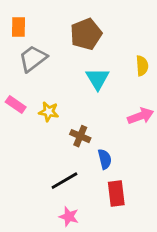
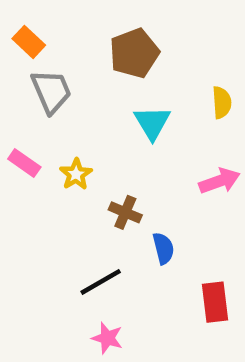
orange rectangle: (19, 27) -> (29, 42), turned -48
gray trapezoid: (33, 59) -> (51, 91), turned 104
yellow star: (49, 112) -> (76, 174), turned 30
red rectangle: (116, 194) -> (215, 302), moved

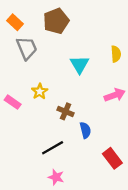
brown pentagon: (134, 53) -> (56, 21), moved
pink rectangle: (24, 163) -> (13, 102), moved
red rectangle: (215, 302) -> (112, 158), turned -30

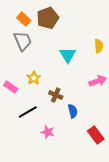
orange rectangle: (15, 22) -> (24, 19), moved
black line: (53, 148) -> (28, 112), moved
pink star: (56, 177) -> (48, 132), moved

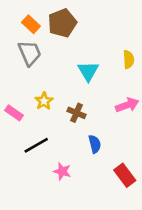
brown cross: (56, 95) -> (77, 113), moved

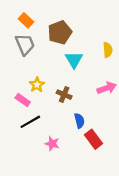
brown pentagon: (62, 23) -> (60, 32), moved
pink rectangle: (14, 113) -> (23, 100), moved
red rectangle: (125, 175) -> (94, 139), moved

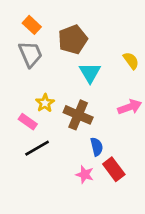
yellow semicircle: (108, 50) -> (131, 61), turned -32
brown cross: (64, 95) -> (78, 115), size x1.5
pink star: (52, 144) -> (85, 175), moved

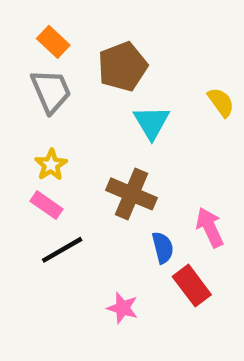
yellow star: (45, 103) -> (51, 165), moved
pink arrow: (130, 107) -> (210, 227), moved, turned -95
pink star: (85, 175) -> (123, 308), moved

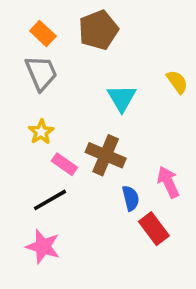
brown pentagon: (123, 66) -> (98, 30), moved
pink rectangle: (46, 205) -> (64, 164), moved
pink star: (123, 308) -> (43, 247), moved, size x1.4

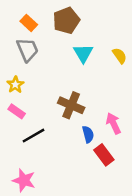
cyan triangle: (122, 98) -> (83, 53), moved
yellow star: (41, 132) -> (15, 85), moved
pink rectangle: (64, 164) -> (17, 111), moved
pink star: (43, 247) -> (24, 180), moved

